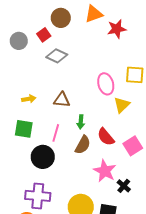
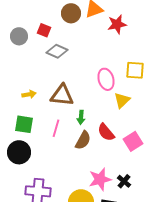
brown circle: (61, 18) -> (71, 13), moved
red square: (44, 35) -> (44, 30), turned -32
brown triangle: (62, 100) -> (62, 95), size x1.4
black circle: (43, 157) -> (19, 152), moved
pink star: (105, 171) -> (100, 179), moved, turned 30

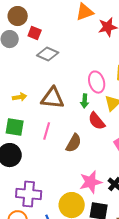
brown circle: (71, 13) -> (18, 16), moved
green arrow: (81, 117) -> (85, 101), moved
red semicircle: (106, 132) -> (97, 121), moved

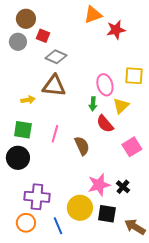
brown triangle: (53, 98) -> (54, 86), moved
brown semicircle: (74, 143) -> (82, 146), turned -54

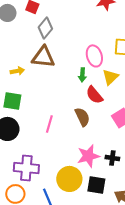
gray diamond: (56, 57) -> (45, 28), turned -75
pink line: (55, 134) -> (49, 124), moved
brown semicircle: (82, 146) -> (82, 117), moved
black cross: (123, 187) -> (112, 158), turned -32

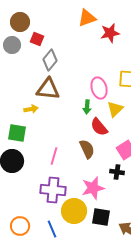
yellow arrow: (17, 71) -> (31, 109), moved
black cross: (112, 158) -> (117, 172), moved
purple cross: (26, 168) -> (53, 190), moved

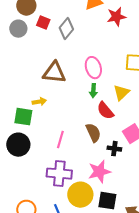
gray diamond: (50, 60) -> (66, 29), moved
pink ellipse: (99, 88) -> (93, 68), moved
yellow arrow: (31, 109) -> (39, 102), moved
black cross: (117, 172) -> (114, 149), moved

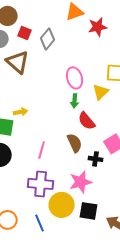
brown triangle: (54, 73) -> (18, 62), moved, turned 35
yellow triangle: (121, 93) -> (101, 92), moved

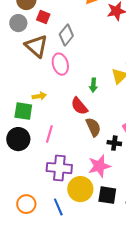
gray diamond: (48, 39) -> (66, 35), moved
pink ellipse: (75, 78) -> (60, 64), moved
red semicircle: (87, 121) -> (79, 106), moved
pink line: (42, 150) -> (49, 134), moved

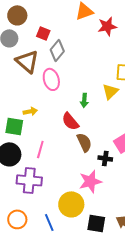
red square: (43, 17) -> (43, 33), moved
purple cross: (59, 168) -> (29, 180), moved
black square: (107, 195) -> (96, 223), moved

